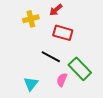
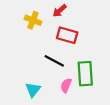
yellow cross: (31, 19) -> (33, 20), turned 35
green rectangle: (80, 69) -> (85, 74), turned 40

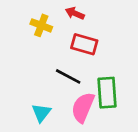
red arrow: (60, 11) -> (75, 13), turned 64
pink semicircle: (66, 85) -> (83, 107), size x1.6

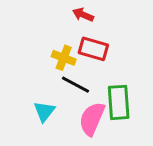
yellow cross: (41, 25) -> (64, 58), moved
cyan triangle: (41, 113) -> (44, 111), moved

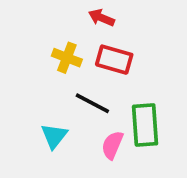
yellow cross: (64, 58) -> (67, 58), moved
pink semicircle: (92, 119) -> (112, 145), size x0.7

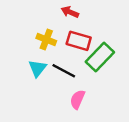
green rectangle: (145, 125) -> (100, 57), moved, turned 48
cyan triangle: (54, 136) -> (37, 68), moved

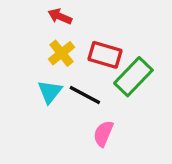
red arrow: (70, 12) -> (60, 16), moved
yellow cross: (46, 40) -> (62, 53), turned 30

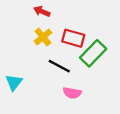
cyan triangle: (50, 92) -> (14, 82), moved
pink semicircle: (103, 134) -> (72, 93), turned -102

